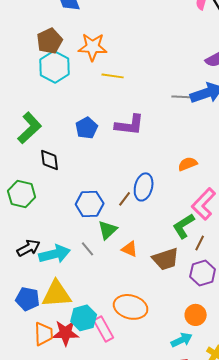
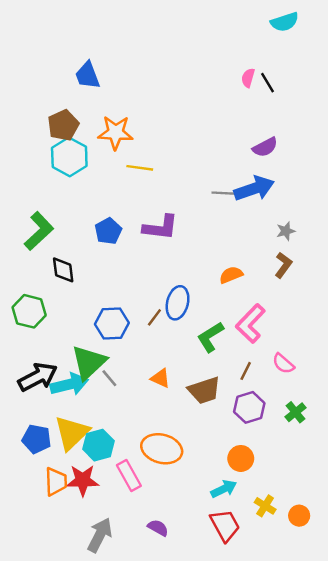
green L-shape: (184, 226) -> (210, 337), moved
green triangle: (108, 230) -> (89, 362), moved, size x1.5
black arrow: (29, 248) -> (38, 377), size x1.4
yellow triangle: (57, 294) -> (72, 433), turned -40
cyan hexagon: (84, 318) -> (98, 445), moved

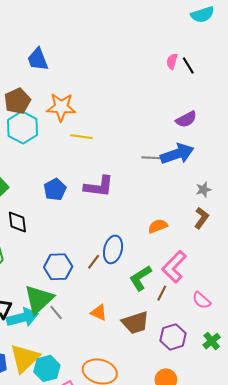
brown line: (246, 371) -> (162, 293), moved

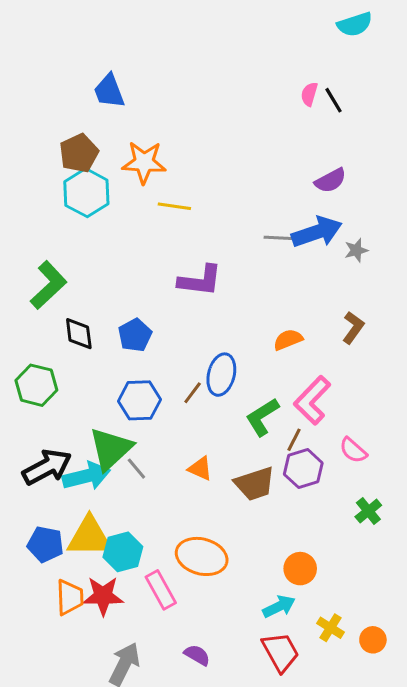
blue pentagon: (55, 189) -> (135, 335), moved
gray star: (203, 189) -> (356, 250), moved
purple hexagon: (173, 337) -> (303, 469), moved
yellow triangle: (25, 358) -> (89, 537), turned 44

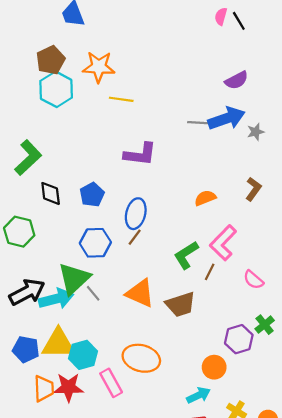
blue ellipse: (221, 375) -> (136, 214), moved
orange triangle: (200, 469) -> (140, 293), size x1.6
purple hexagon: (303, 469) -> (239, 339), moved

